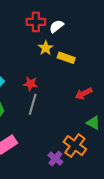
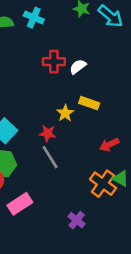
yellow star: (46, 48) -> (65, 113), moved
gray line: (33, 104) -> (50, 157), turned -48
orange cross: (75, 146) -> (103, 184), moved

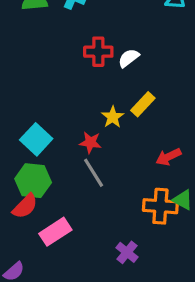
yellow rectangle: (89, 103) -> (143, 104), turned -66
orange cross: (103, 184) -> (160, 206), turned -32

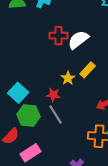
white semicircle: (129, 58) -> (78, 40), size x1.5
green hexagon: (33, 181) -> (28, 115), moved

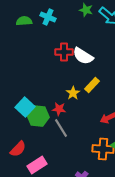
white semicircle: (78, 40) -> (83, 56), turned -110
green hexagon: (28, 115) -> (38, 116), moved

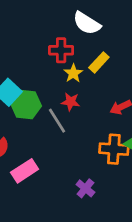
red cross: (64, 52) -> (61, 50), moved
red star: (59, 109) -> (71, 102), moved

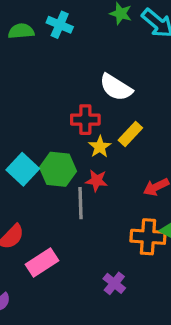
green hexagon: (26, 104) -> (58, 169), moved
gray line: (57, 121) -> (81, 203), turned 30

